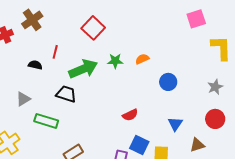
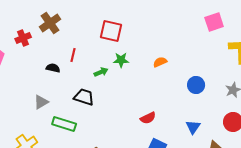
red square: (93, 28) -> (111, 31), turned -30
green star: (115, 61) -> (121, 60), moved
green arrow: (83, 69) -> (101, 72), size x0.5
blue circle: (168, 82) -> (196, 85), moved

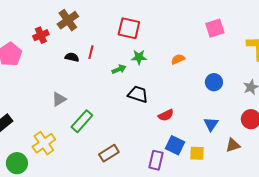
pink square: (214, 22) -> (215, 28), moved
black semicircle: (53, 68) -> (72, 57), moved
black trapezoid: (84, 97) -> (138, 94), moved
green rectangle: (64, 124) -> (82, 121), turned -65

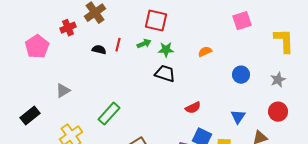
green arrow: (119, 69) -> (144, 44), moved
black trapezoid: (138, 94) -> (165, 74), moved
gray triangle: (59, 99) -> (63, 91), moved

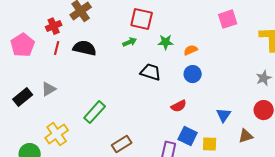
red line: (118, 45) -> (57, 48), moved
black semicircle: (99, 50) -> (85, 48), size x1.6
green star: (166, 50) -> (166, 42), moved
blue circle: (241, 75) -> (193, 74), moved
black rectangle: (30, 116) -> (23, 97), moved

